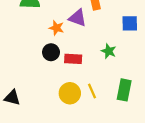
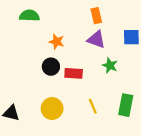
purple triangle: (78, 18) -> (96, 39), moved
yellow circle: (70, 93) -> (52, 109), moved

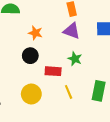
green star: (110, 65) -> (75, 59), moved
red rectangle: (74, 73) -> (53, 71), moved

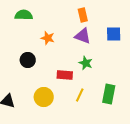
black circle: (30, 56) -> (28, 60), moved
yellow line: (69, 92) -> (80, 95), turned 48

